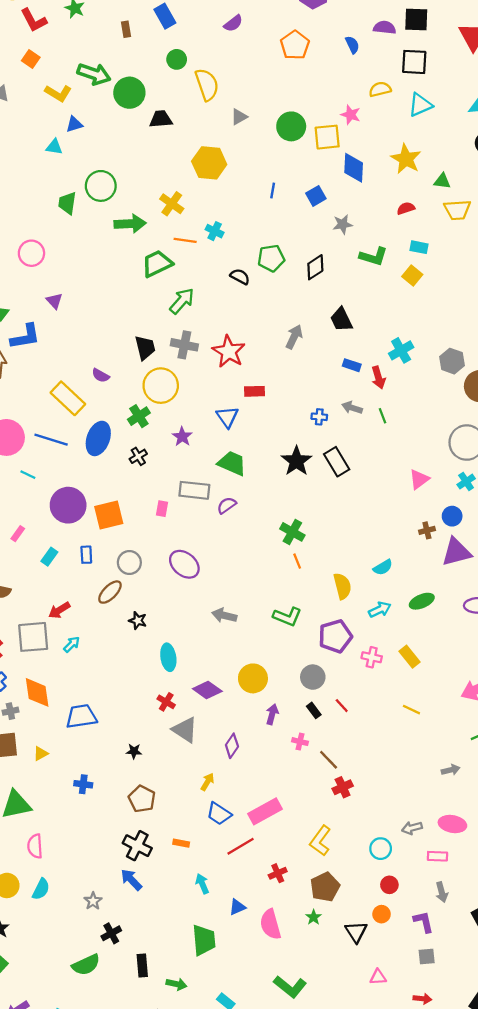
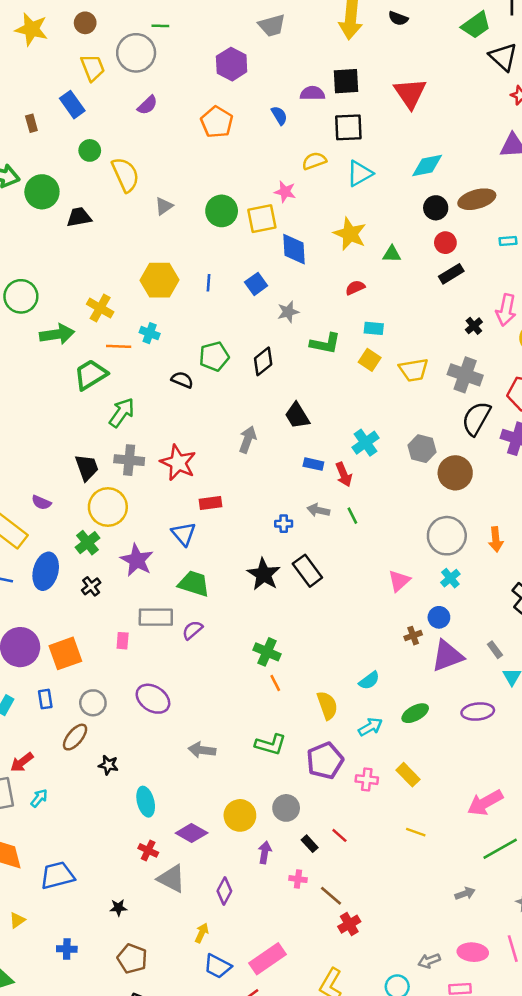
yellow hexagon: (209, 163) -> (160, 280), moved
yellow trapezoid: (457, 210) -> (414, 370), moved
purple star: (182, 437) -> (137, 560), size x1.5
gray circle: (313, 677) -> (286, 808), moved

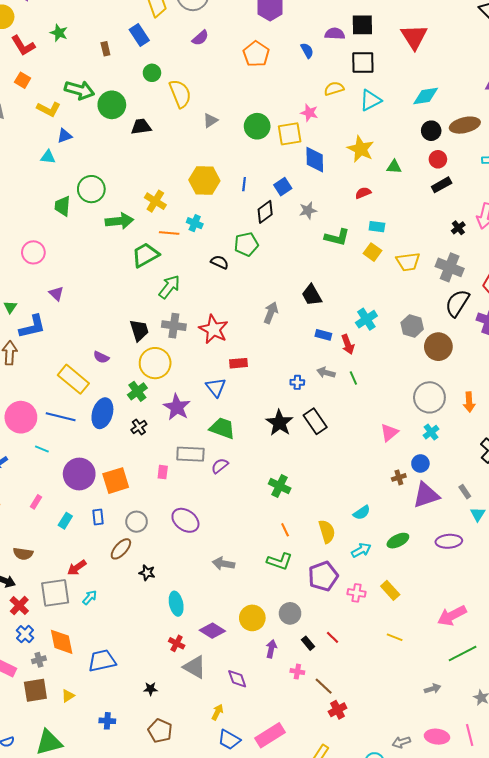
black diamond: (263, 361) -> (265, 212), moved
orange line: (275, 683) -> (285, 530), moved
purple diamond: (224, 891) -> (237, 679), turned -50

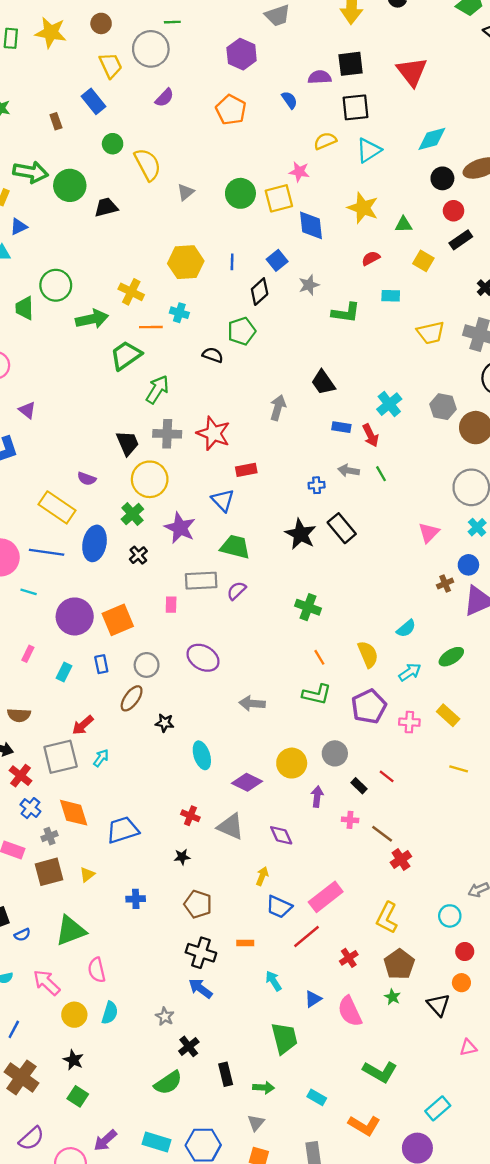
yellow square: (372, 252) -> (423, 261), moved
red cross: (177, 643) -> (190, 816), moved

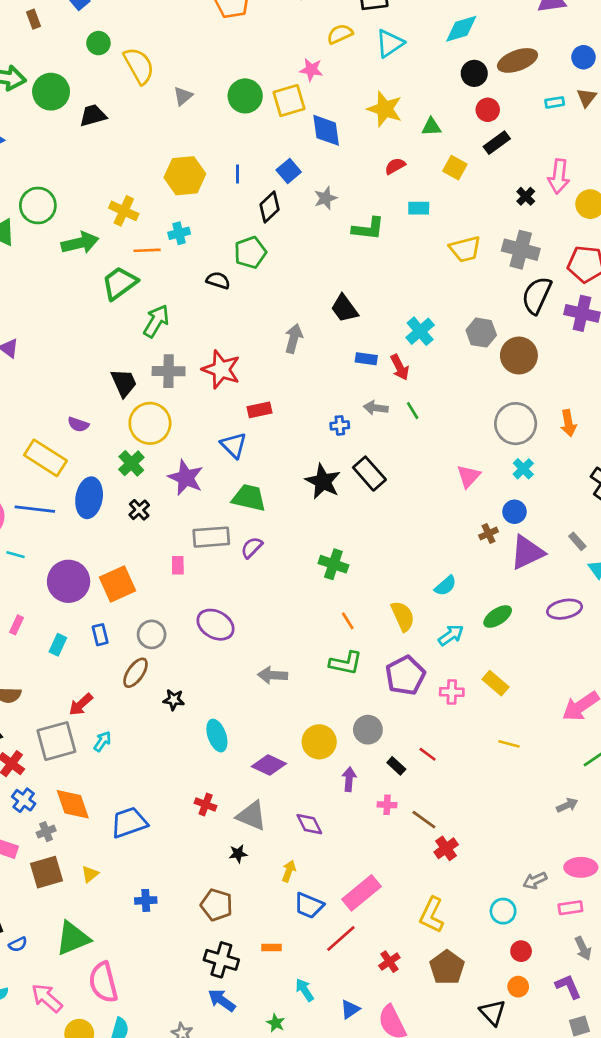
cyan cross: (179, 313) -> (179, 233), turned -30
black star: (182, 857) -> (238, 854), moved
pink semicircle: (97, 970) -> (103, 982), size x1.4
green star: (393, 997) -> (276, 1023), moved

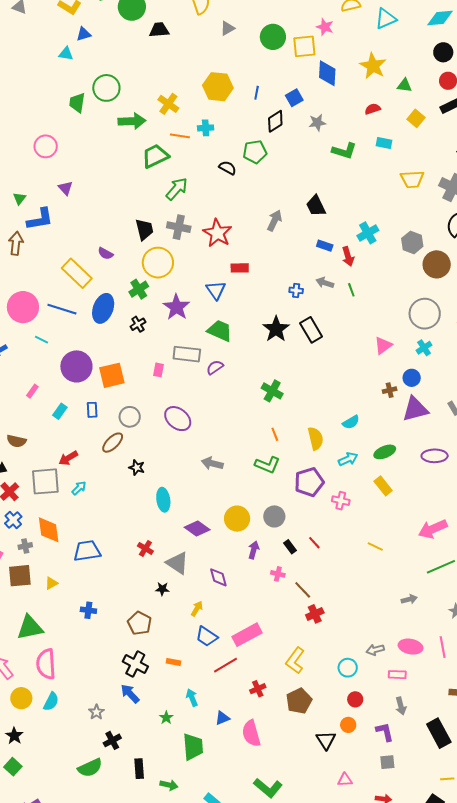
yellow rectangle: (495, 683) -> (383, 486), moved

